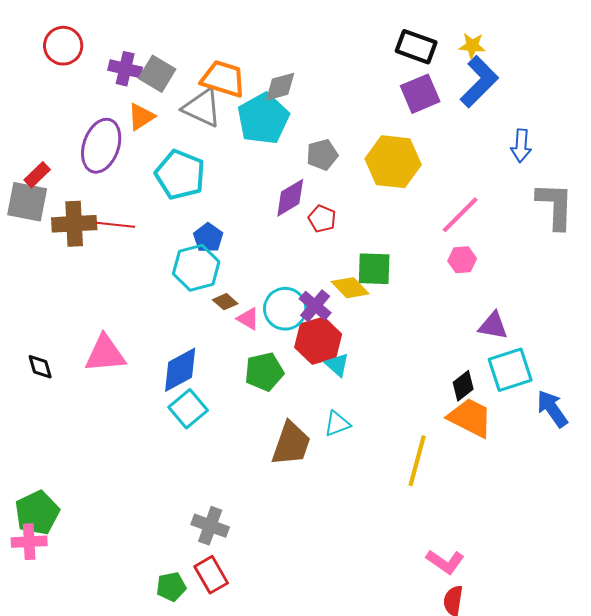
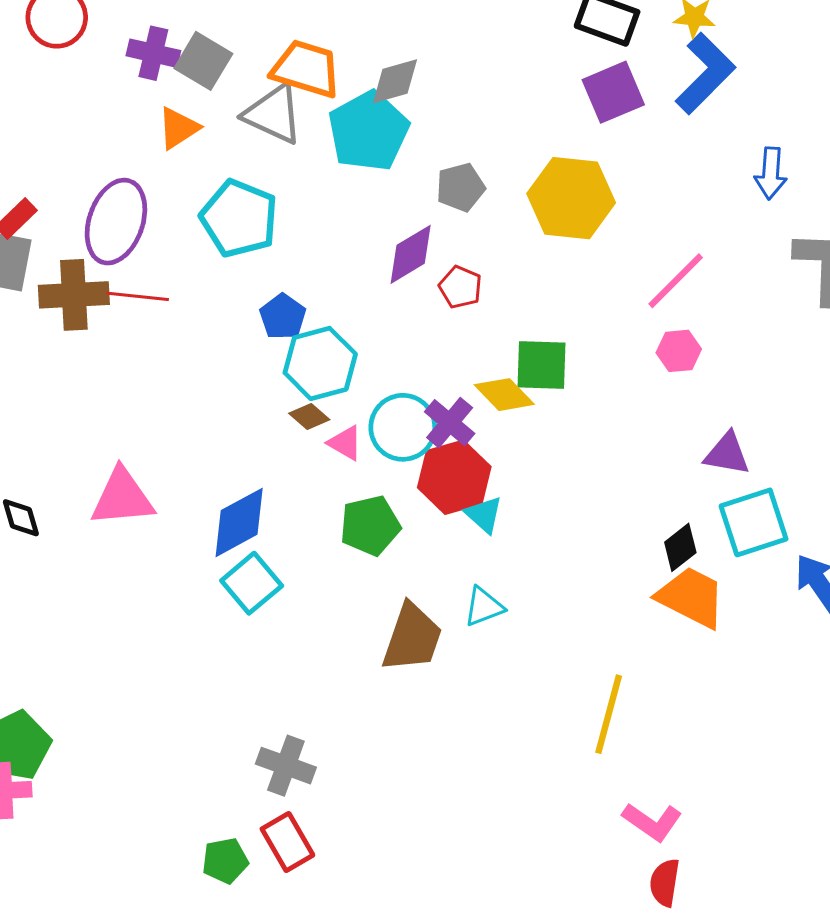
purple ellipse: (101, 146) -> (116, 222), moved
cyan hexagon: (196, 268) -> (320, 363), moved
yellow line: (417, 461) -> (609, 714), moved

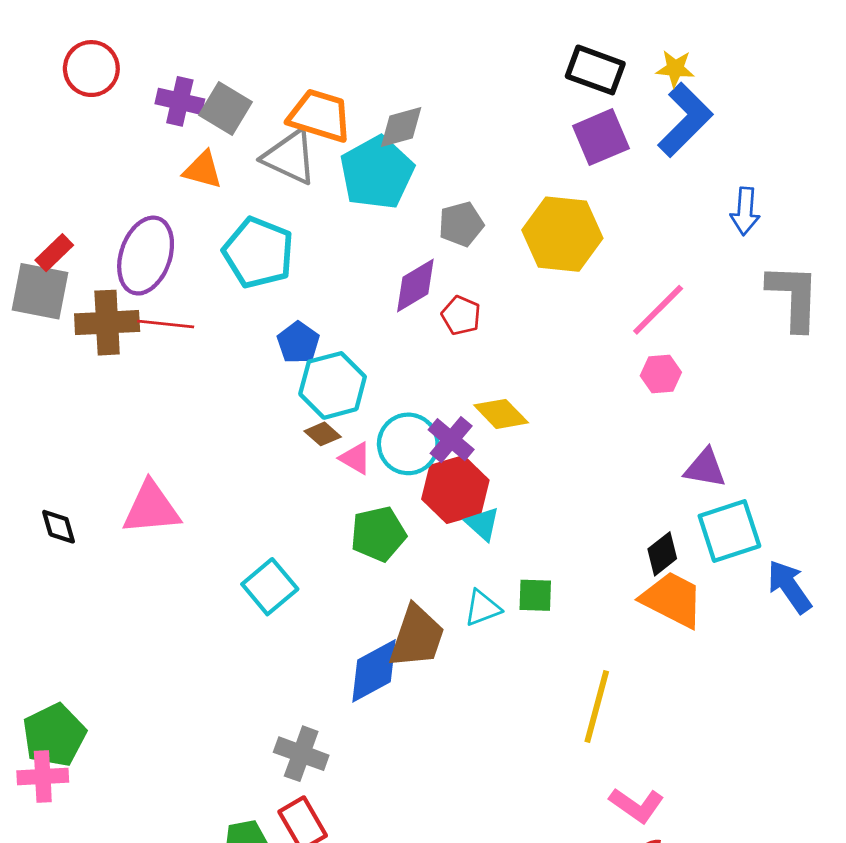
orange triangle: (178, 128) -> (203, 170), turned 48
green square: (542, 365) -> (535, 595), moved, size x0.7
blue diamond: (239, 522) -> (374, 671), moved

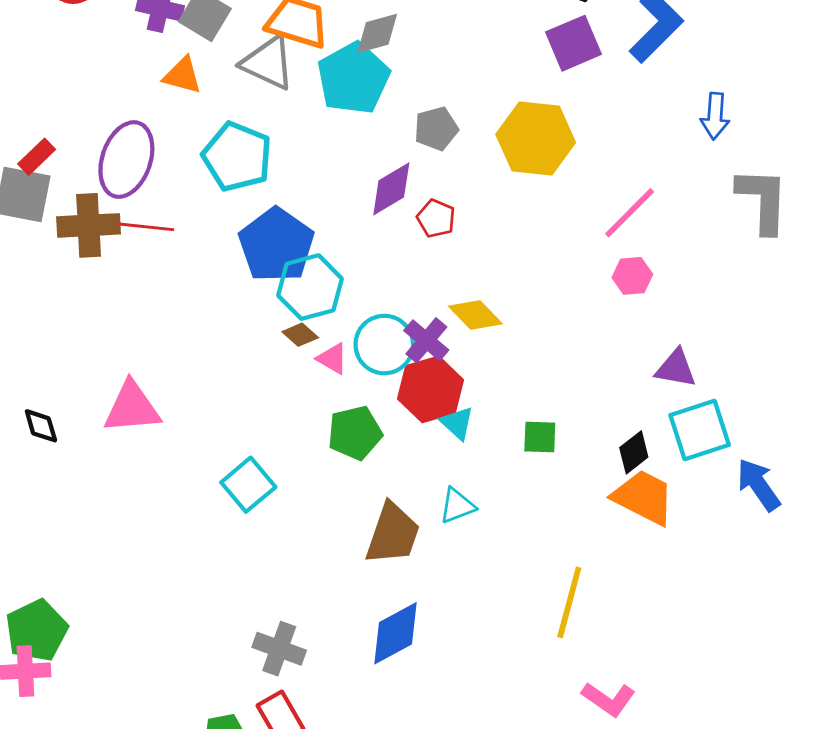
blue pentagon: (298, 343) -> (276, 245), size x1.8
green square: (535, 595) -> (540, 437), moved
blue diamond: (374, 671) -> (395, 633), moved

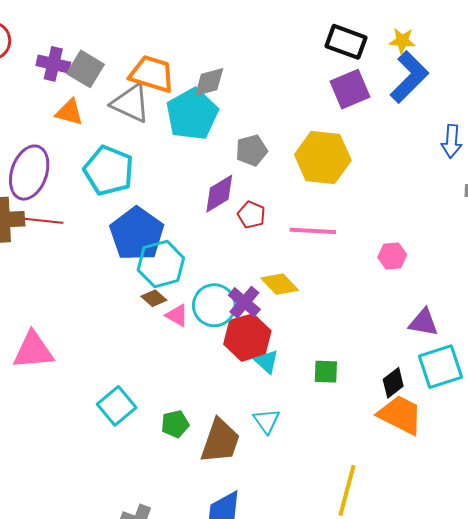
pink line: (630, 213) -> (313, 231), moved, turned 48
green pentagon: (355, 433) -> (175, 424), moved, size x0.7
cyan triangle: (457, 506) -> (267, 421), turned -44

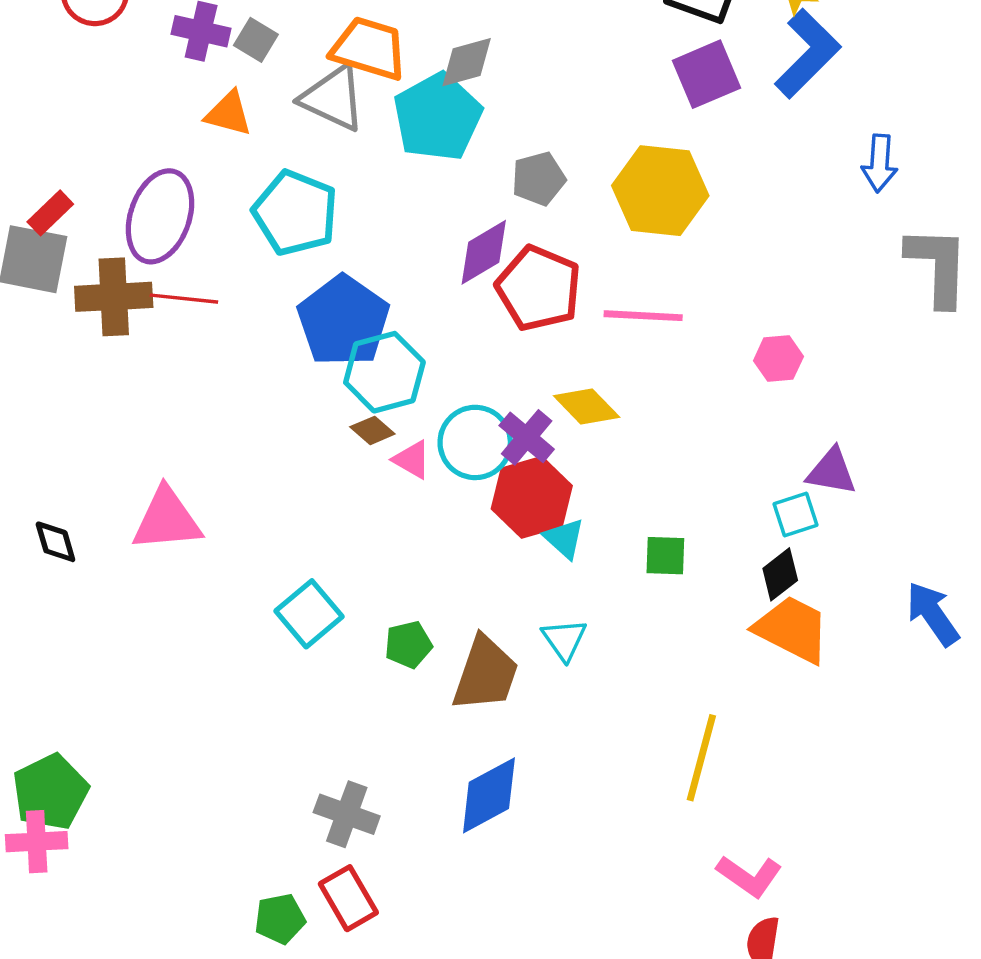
gray square: (85, 69) -> (256, 40), size x0.7
red pentagon: (251, 215) -> (539, 288), size x1.8
cyan square: (441, 367) -> (796, 514), moved, size x0.6

